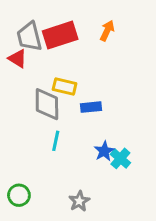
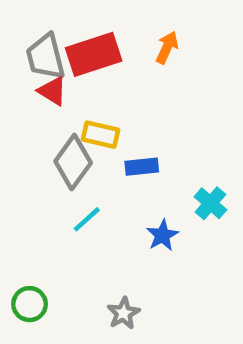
red triangle: (18, 59) -> (52, 91), moved
gray diamond: (47, 104) -> (73, 162), turned 36
cyan line: (56, 141) -> (87, 219), turned 36
cyan cross: (120, 158) -> (210, 203), moved

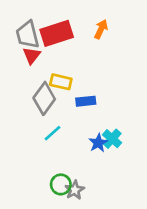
red triangle: (52, 91) -> (32, 55), turned 36
cyan cross: (210, 203) -> (112, 139), moved
green circle: (30, 304) -> (61, 184), moved

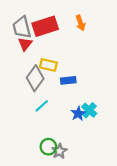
orange arrow: (101, 29) -> (80, 23), turned 136

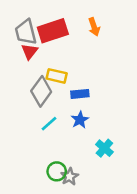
cyan cross: (89, 110) -> (104, 148), moved
blue star: (78, 114) -> (80, 120), moved

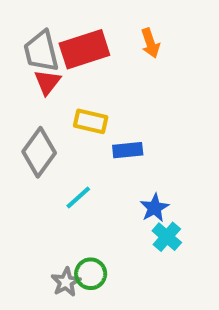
gray diamond: (41, 91) -> (39, 152), moved
blue star: (80, 120) -> (154, 208), moved
gray star: (70, 177) -> (66, 282), moved

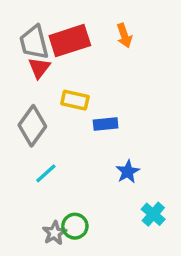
cyan line: (78, 198) -> (46, 173), moved
cyan cross: (167, 237) -> (153, 214), moved

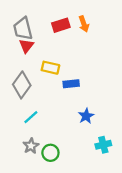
red rectangle: (70, 41) -> (61, 25), moved, size x0.7
cyan cross: (153, 214) -> (103, 145), turned 35
gray star: (54, 233) -> (31, 146), moved

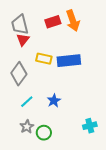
orange arrow: (84, 24) -> (73, 21), size x1.5
blue rectangle: (71, 84) -> (69, 61), moved, size x1.6
blue star: (86, 116) -> (54, 101), moved

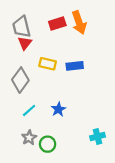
blue rectangle: (69, 61) -> (75, 66), size x0.7

